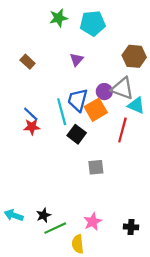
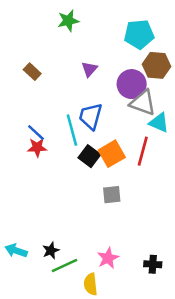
cyan pentagon: (93, 23) -> (139, 34), moved
purple circle: (104, 92) -> (132, 84), moved, size x1.5
orange square: (96, 110) -> (112, 154), moved

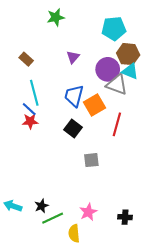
cyan triangle: (159, 123) -> (130, 71), moved
cyan line: (72, 130) -> (34, 93), moved
orange square: (112, 154) -> (94, 105), moved

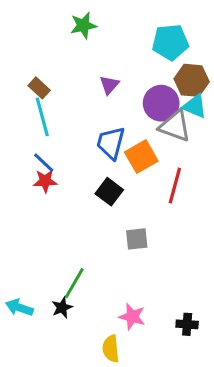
cyan line: (34, 93) -> (42, 117), moved
pink star: (88, 212) -> (132, 317), turned -30
green line: (53, 218) -> (74, 283), moved, turned -35

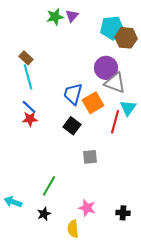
brown hexagon: (192, 80) -> (126, 38), moved
purple triangle: (109, 85) -> (72, 16), moved
cyan triangle: (195, 106) -> (128, 108), moved, turned 42
black star: (62, 308) -> (44, 214), moved

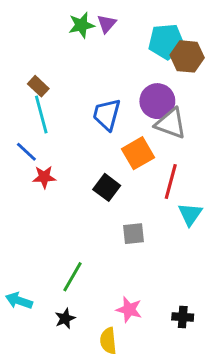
blue trapezoid: (73, 94) -> (107, 114), moved
blue line: (29, 107) -> (26, 152), moved
cyan triangle: (128, 108) -> (190, 214), moved

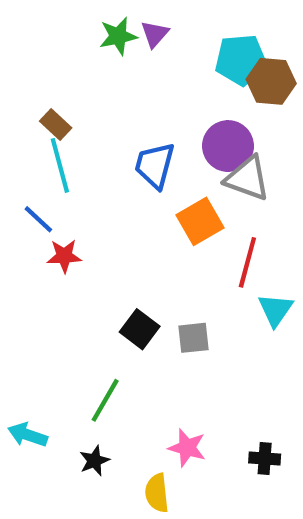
black square: (107, 187) -> (140, 329), moved

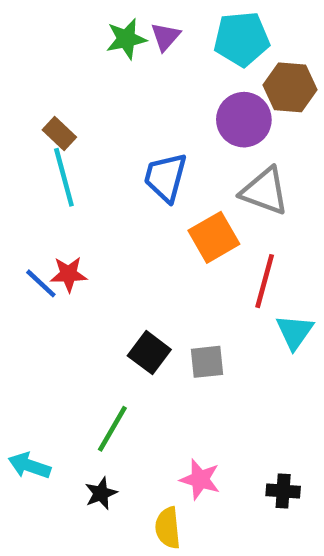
cyan pentagon: (241, 60) -> (242, 39), moved
purple circle: (228, 146) -> (244, 120), moved
blue line: (38, 219) -> (41, 283), moved

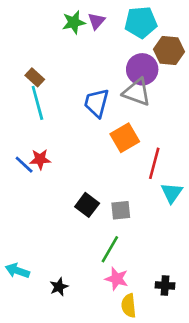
gray triangle: (265, 191) -> (137, 92), moved
green line: (112, 429) -> (110, 249), moved
yellow semicircle: (168, 528) -> (129, 306), moved

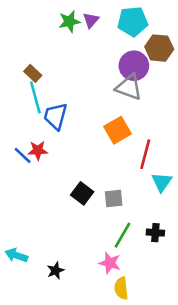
blue trapezoid: (97, 103) -> (56, 116), moved
green line: (110, 249) -> (122, 235), moved
black cross: (165, 285) -> (155, 233), moved

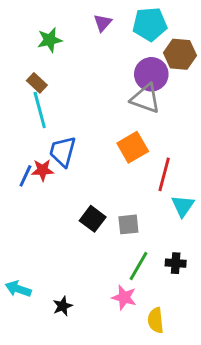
green star: (69, 21) -> (50, 40), moved
blue trapezoid: (56, 116) -> (63, 152), moved
blue line: (23, 155) -> (25, 176), turned 72
yellow semicircle: (121, 288) -> (156, 320), moved

